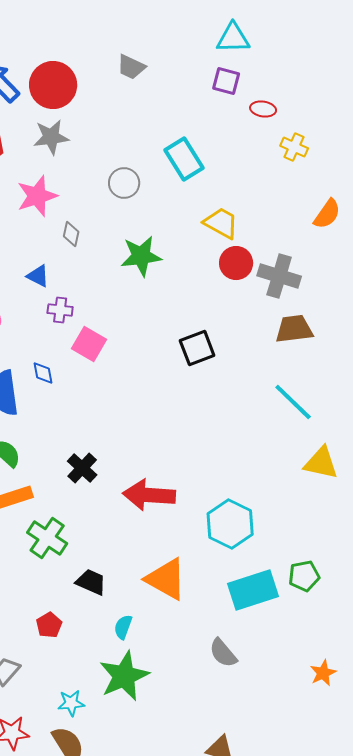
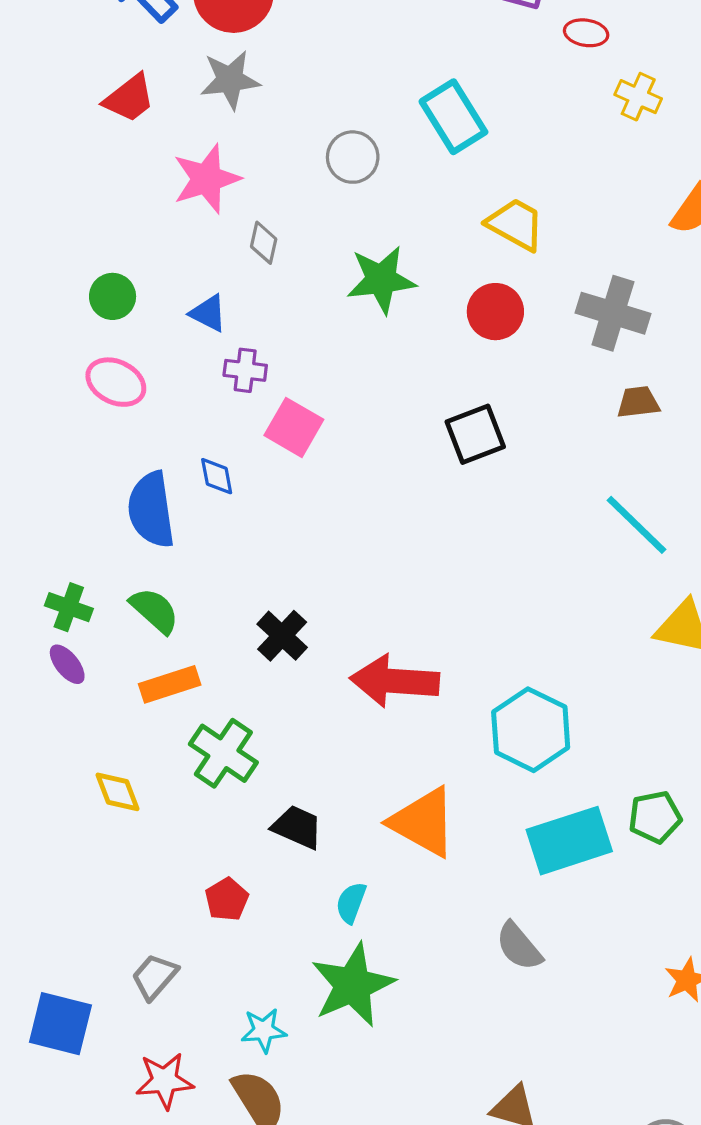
red circle: (236, 263) -> (495, 312), moved
brown trapezoid: (294, 329) -> (638, 402), size x0.7

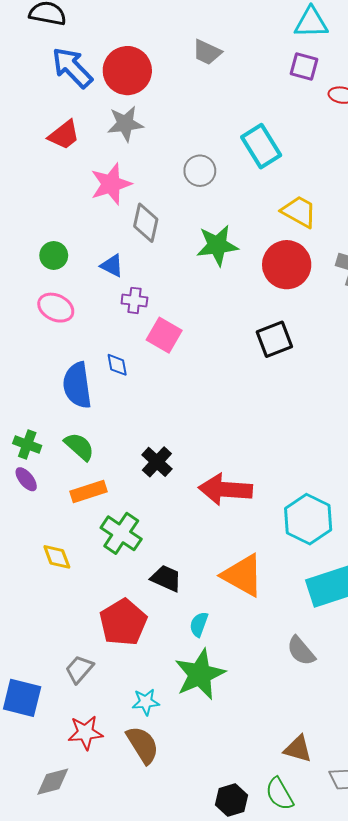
gray diamond: (264, 243) -> (146, 223), size x1.5
red circle: (495, 312) -> (287, 265), size x1.4
red pentagon: (227, 899) -> (123, 622), size x1.8

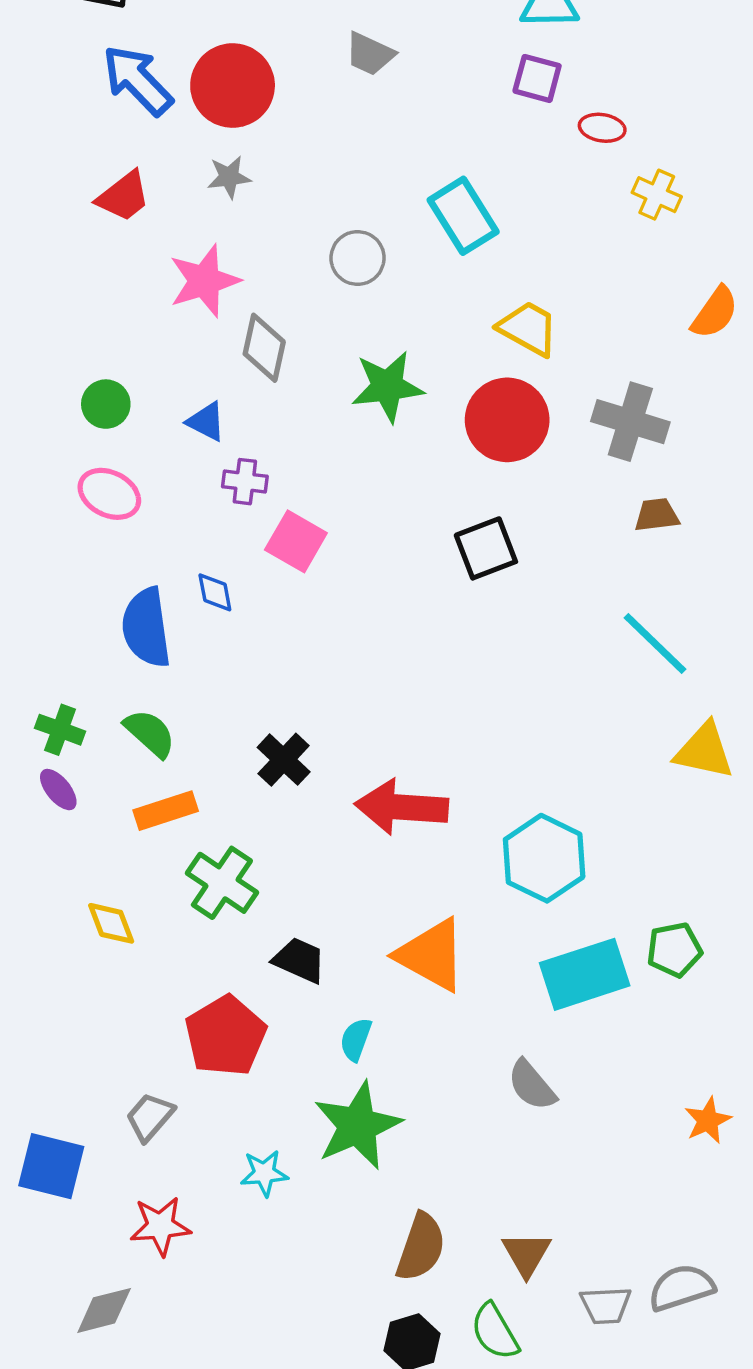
gray star: (125, 124) -> (229, 177), size x0.7
brown semicircle: (143, 745) -> (421, 1247), moved, turned 51
brown triangle: (298, 749) -> (526, 1254), turned 44

